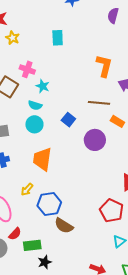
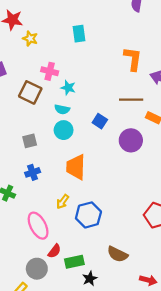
brown semicircle: (64, 226) -> (118, 254), moved

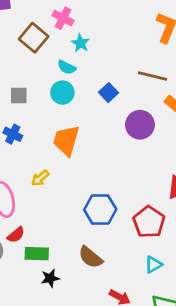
blue cross: (33, 172) -> (13, 134), turned 32
blue hexagon: (88, 215) -> (100, 210), moved

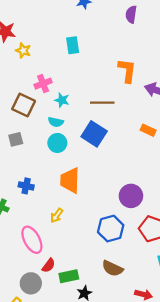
pink cross: (63, 18) -> (43, 84), turned -35
brown line: (152, 76) -> (102, 103), moved
blue square: (109, 93) -> (94, 134), size x1.6
gray square: (19, 96) -> (16, 139), moved
purple circle: (140, 125) -> (131, 196), moved

